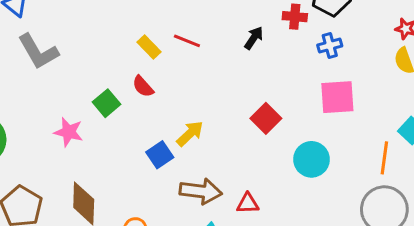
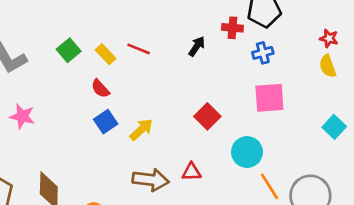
green square: (107, 103) -> (69, 50), moved
pink star: (69, 132) -> (22, 116), moved
blue square: (160, 155) -> (106, 122), moved
orange line: (384, 158) -> (269, 186), moved, turned -40
red triangle: (248, 203) -> (191, 172), moved

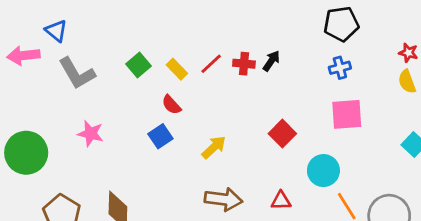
red cross: (232, 28) -> (244, 64), moved
red line: (139, 49) -> (211, 64), turned -65
blue square: (106, 122) -> (160, 136), moved
red triangle: (191, 172) -> (281, 201), moved

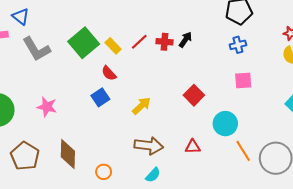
green square: (138, 65) -> (84, 43), size x1.6
pink square: (347, 114) -> (243, 81), size x0.7
pink star: (91, 134) -> (47, 107), moved

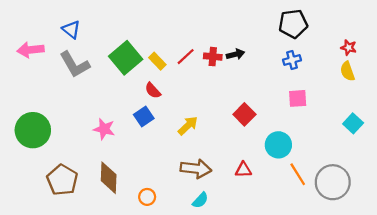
blue triangle: (21, 17) -> (71, 29), moved
black arrow: (185, 40) -> (235, 54), turned 42
pink star: (47, 107) -> (104, 129), moved

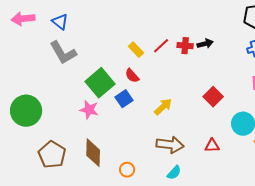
pink arrow: (31, 50) -> (23, 19), moved
green square: (126, 58) -> (100, 83), moved

